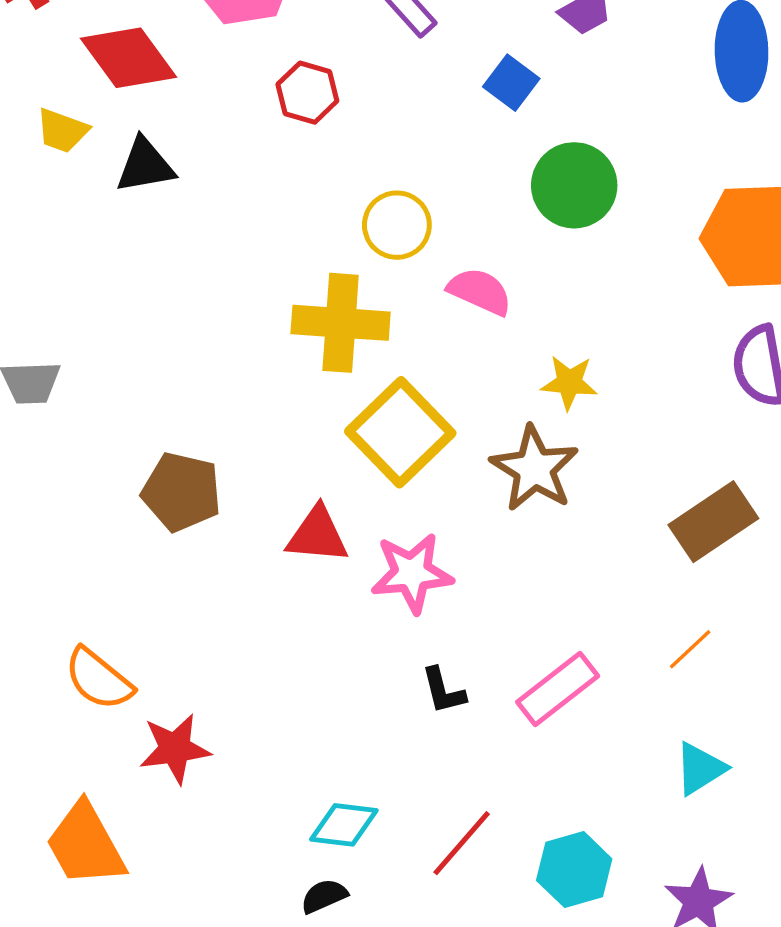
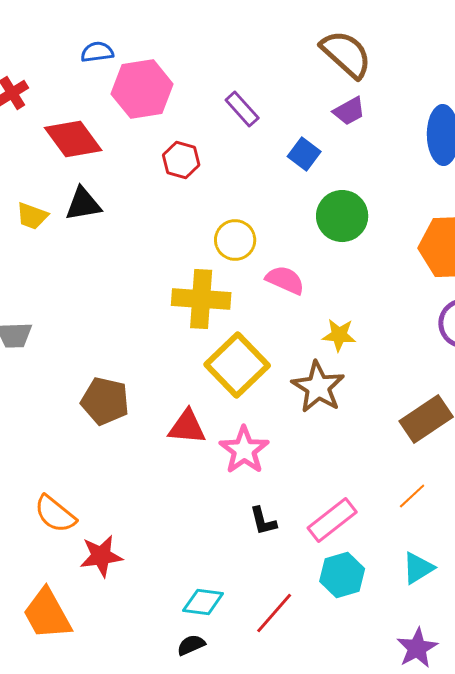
yellow trapezoid: (62, 131) -> (32, 216), moved
pink star: (412, 573) -> (244, 450), turned -30
cyan hexagon: (574, 870) -> (342, 575), moved

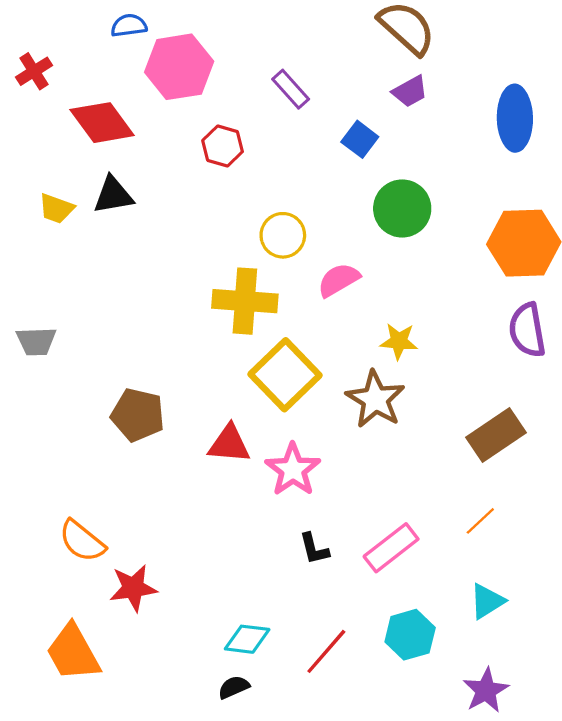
pink semicircle: (285, 280) -> (339, 280), turned -54
cyan hexagon: (342, 575) -> (410, 635), moved

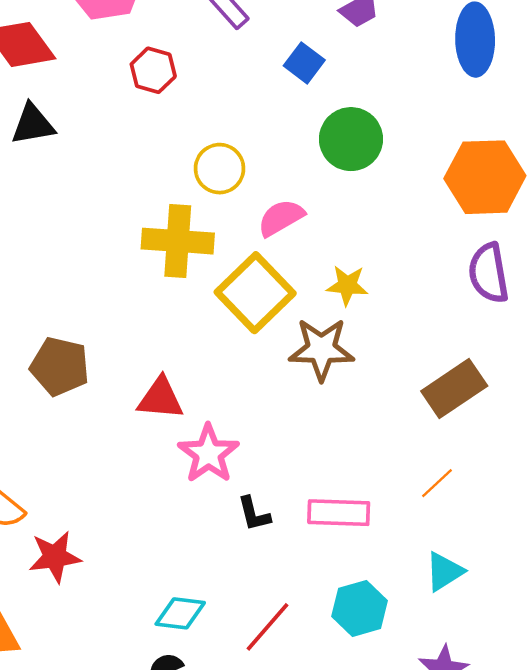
yellow square: (285, 375) -> (255, 293), moved
brown star: (375, 399) -> (321, 349), turned -30
pink star: (293, 470) -> (208, 454), moved
pink rectangle: (391, 548) -> (339, 513), turned 40

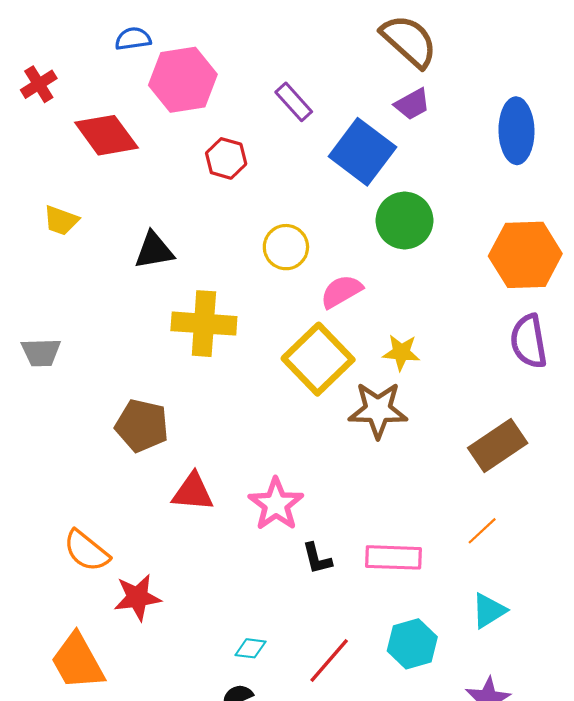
blue square: (304, 63) -> (362, 152), size x1.8
black triangle: (33, 124) -> (154, 250), moved
yellow cross: (178, 241) -> (204, 324), moved
red triangle: (161, 398) -> (193, 492), moved
cyan diamond: (180, 613) -> (250, 648), size x0.7

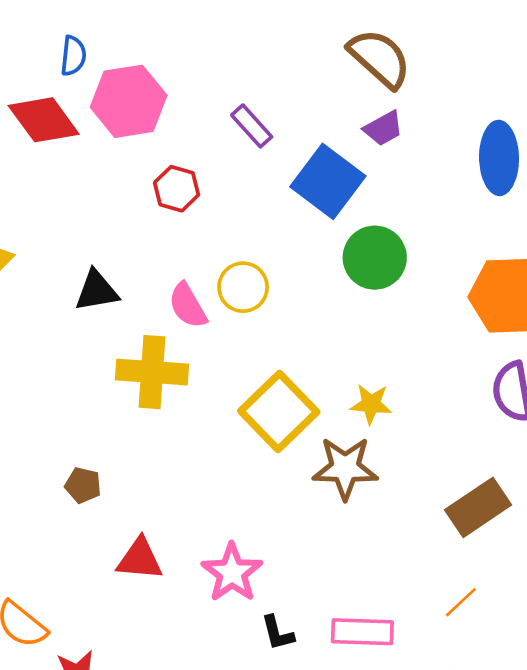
blue semicircle: (133, 39) -> (73, 56), turned 104
red diamond: (106, 135) -> (44, 120), moved
pink semicircle: (341, 291) -> (188, 306), moved, turned -90
brown pentagon: (142, 426) -> (83, 485), size x0.6

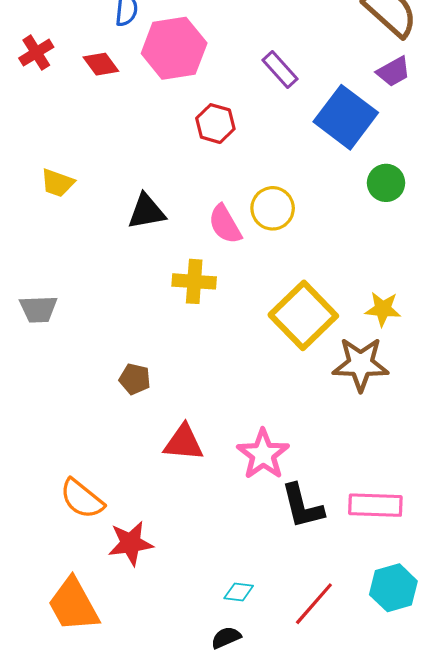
red diamond: (44, 120) -> (101, 64), size x0.6
green circle: (375, 258) -> (386, 183), size x0.7
yellow cross: (152, 372) -> (194, 281), size x0.7
black L-shape: (278, 633) -> (302, 506), size x1.5

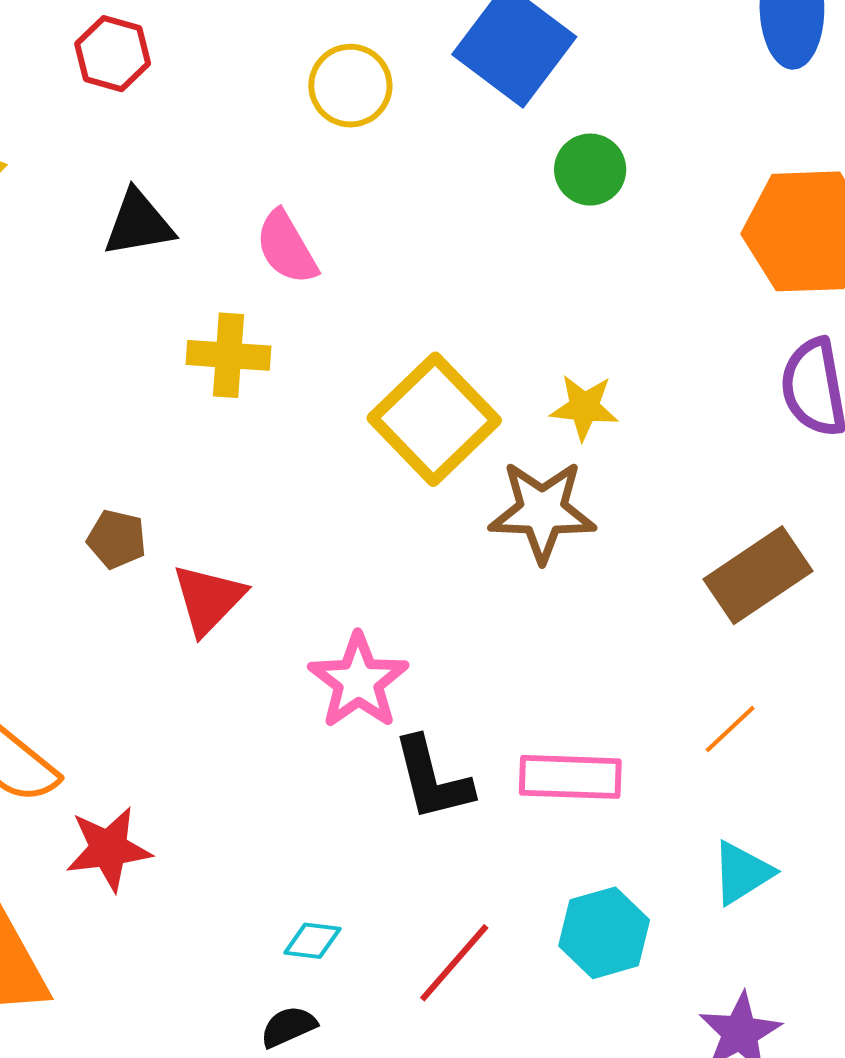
red hexagon: (215, 124) -> (113, 54), moved
yellow circle: (273, 208) -> (350, 86), moved
red triangle: (184, 443) -> (209, 599), moved, turned -51

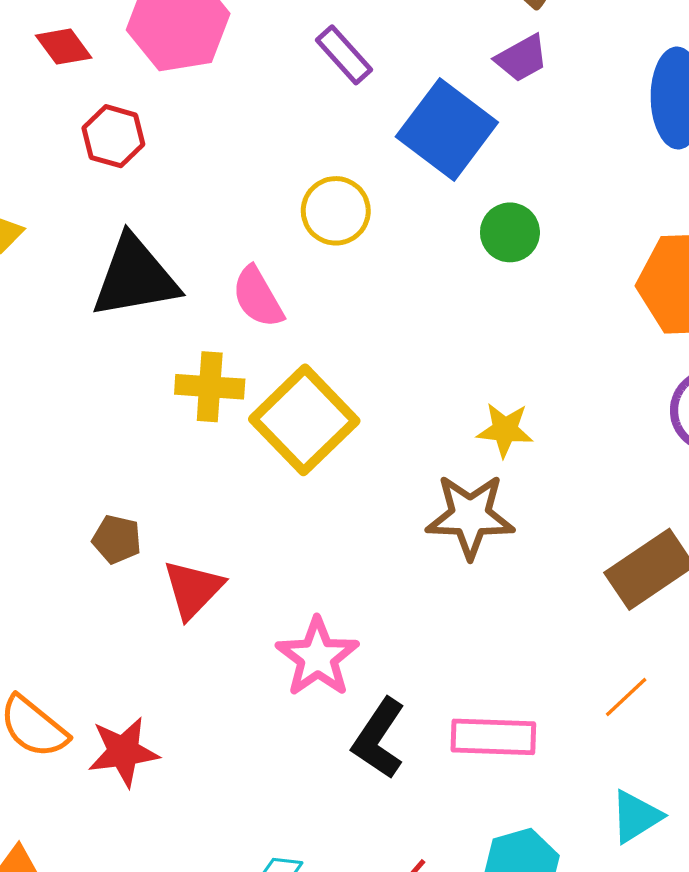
yellow circle: (350, 86) -> (336, 211), moved
black triangle: (139, 223) -> (135, 277), size x1.5
yellow square: (434, 419) -> (304, 420), moved
black L-shape: (432, 779) -> (379, 738), turned 48
red star: (109, 849) -> (123, 752), moved

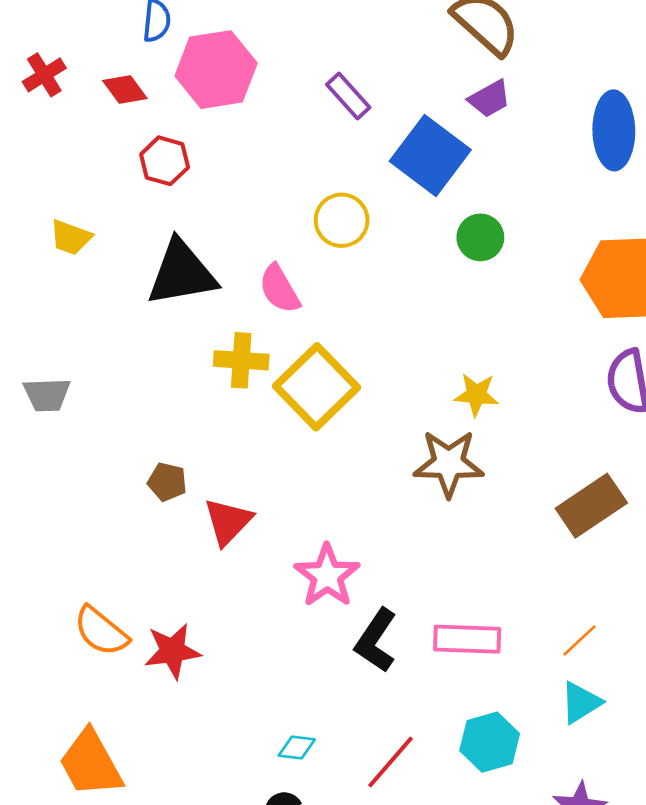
orange line: (626, 697) -> (579, 640), moved

